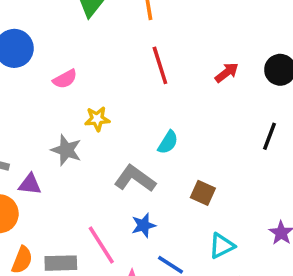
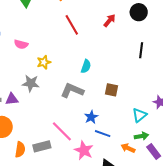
pink semicircle: (65, 79) -> (21, 44), turned 56
purple triangle: (30, 184) -> (12, 99), moved
blue star: (144, 225) -> (91, 117), moved
cyan triangle: (222, 246) -> (139, 115), moved

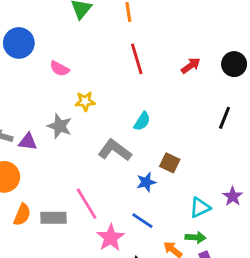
blue star: (91, 117) -> (146, 182), moved

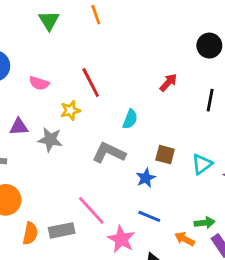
red line: (137, 59) -> (91, 83), moved
red arrow: (191, 66) -> (168, 82), moved
purple triangle: (28, 142) -> (19, 127), moved
cyan triangle: (200, 208) -> (202, 164), moved

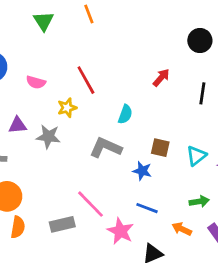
blue star: (146, 178) -> (142, 171), turned -30
green arrow: (205, 223) -> (199, 201), moved
orange semicircle: (30, 233) -> (18, 227), moved

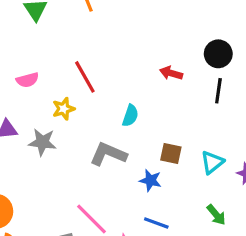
black circle: (200, 41) -> (218, 54), moved
red arrow: (161, 78) -> (171, 73), turned -114
pink semicircle: (36, 82) -> (27, 80), turned -30
green arrow: (199, 201) -> (216, 215), turned 60

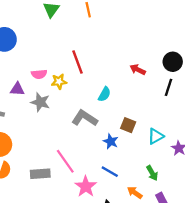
pink semicircle: (27, 80) -> (39, 74), moved

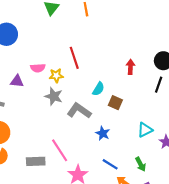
red arrow: (138, 70) -> (130, 67), turned 64
gray star: (40, 102) -> (54, 96), moved
brown square: (128, 125) -> (115, 103), moved
blue line: (110, 172) -> (110, 164), moved

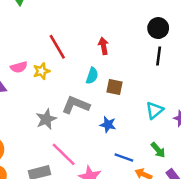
red arrow: (130, 67) -> (103, 46), moved
gray star: (54, 96) -> (46, 119), moved, turned -30

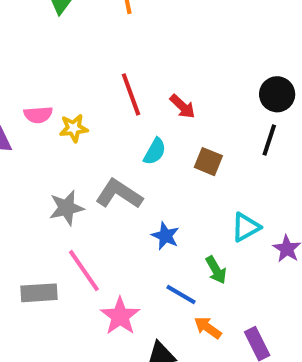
red arrow: (103, 46) -> (183, 106), turned 133
red line: (57, 47) -> (131, 94), moved
brown square: (115, 87) -> (208, 162), moved
green arrow: (158, 150) -> (216, 270), moved

